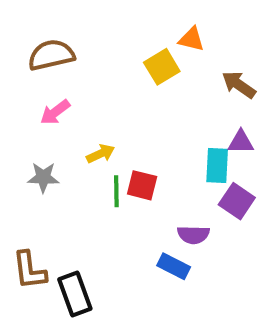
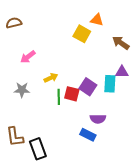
brown semicircle: (51, 55) -> (14, 23), moved, size x0.7
yellow square: (162, 67) -> (82, 34), turned -30
purple square: (237, 201) -> (88, 87), moved

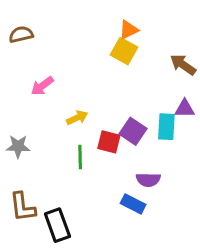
orange triangle: (97, 20) -> (129, 30), moved, turned -40
gray star: (22, 90) -> (18, 146), moved
green line: (59, 97) -> (80, 157), moved

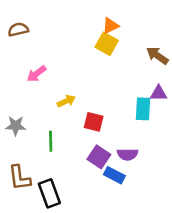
purple square: (133, 131) -> (99, 157), moved
green line: (80, 157) -> (51, 141), moved

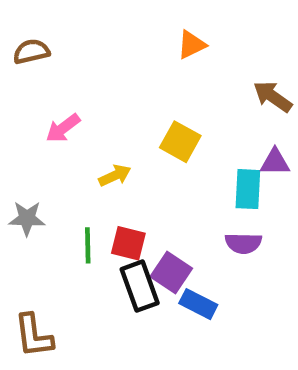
yellow square: (107, 44) -> (180, 142), moved
red square: (94, 122) -> (128, 243), moved
purple semicircle: (127, 154) -> (243, 243), moved
brown L-shape: (19, 178) -> (34, 336), moved
black rectangle: (49, 193) -> (140, 286), moved

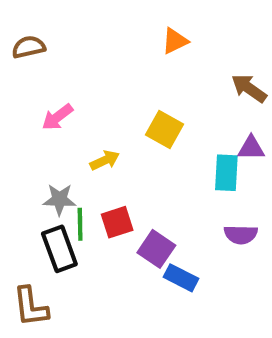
gray star: (27, 218) -> (59, 200), moved
red square: (128, 243) -> (117, 222), turned -32
purple semicircle: (243, 243) -> (241, 235), moved
black rectangle: (140, 286) -> (59, 249), moved

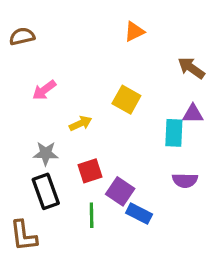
green line: (80, 224) -> (92, 215), moved

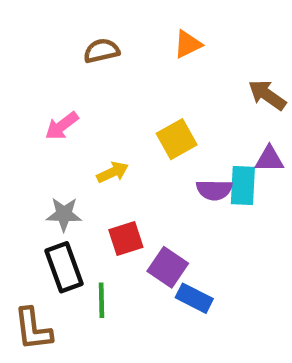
brown semicircle: (22, 36) -> (101, 51), moved
yellow square: (126, 100) -> (177, 139), turned 32
purple semicircle: (185, 180) -> (214, 190), moved
green line: (92, 215) -> (101, 300), moved

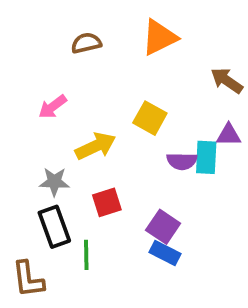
orange triangle: (188, 44) -> (159, 37), size x1.5
yellow square: (177, 139) -> (150, 118), turned -32
yellow arrow: (113, 172) -> (96, 146), size x1.5
purple square: (168, 267) -> (163, 227), moved

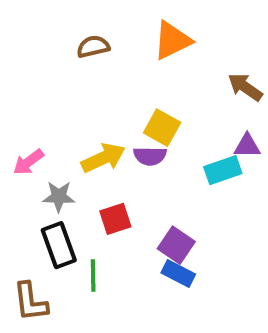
pink arrow: (52, 107) -> (28, 162), moved
cyan rectangle: (206, 157) -> (223, 170), turned 68
purple semicircle: (182, 161) -> (150, 156), moved

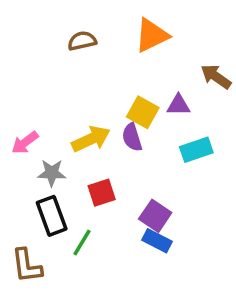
purple triangle: (247, 146) -> (178, 105), moved
purple semicircle: (150, 156) -> (132, 137), turned 72
green line: (93, 276) -> (82, 243), turned 32

